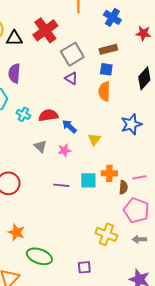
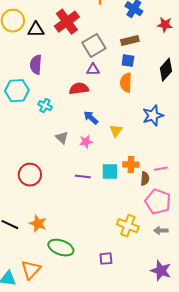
purple triangle: (71, 78) -> (93, 70), turned -32
red semicircle: (48, 115) -> (79, 89), moved

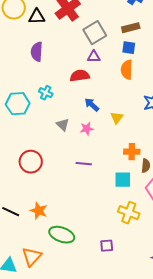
cyan hexagon: (17, 91) -> (18, 104), moved
cyan square: (110, 172) -> (123, 180), moved

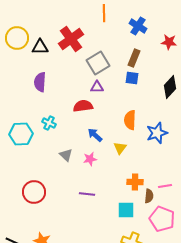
brown rectangle: (131, 28) -> (134, 58), turned -54
orange semicircle: (127, 70) -> (130, 120), moved

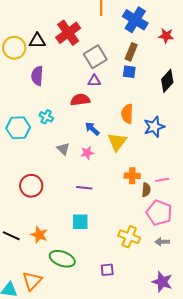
blue cross: (138, 26) -> (135, 20), size x1.4
yellow circle: (17, 38) -> (14, 48), moved
yellow triangle: (120, 148) -> (117, 142), size x1.5
cyan square: (126, 210) -> (80, 222), moved

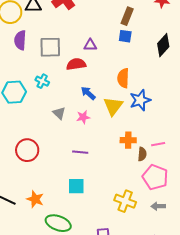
gray square: (95, 57) -> (50, 47), moved, turned 30
purple semicircle: (37, 76) -> (20, 40), moved
blue star: (154, 127) -> (140, 100), moved

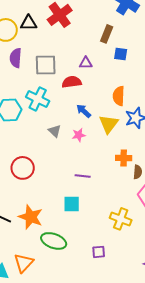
brown rectangle: (127, 16) -> (107, 34), moved
cyan cross: (42, 81) -> (38, 99), size x1.6
purple line: (80, 152) -> (83, 176), moved
orange star: (35, 199) -> (31, 217), size x1.4

